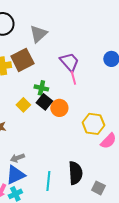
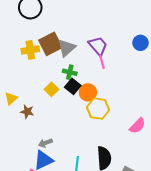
gray triangle: (38, 34) -> (67, 48), moved
yellow hexagon: (93, 124) -> (98, 109), moved

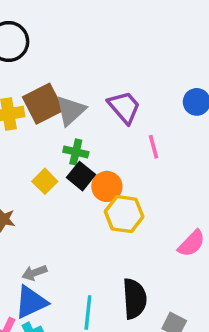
pink line: (102, 62) -> (154, 147), moved

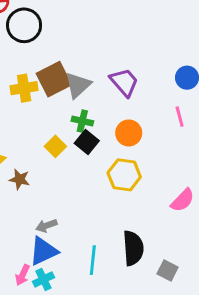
pink line: (154, 147) -> (180, 117), moved
orange circle: (107, 186) -> (129, 133), moved

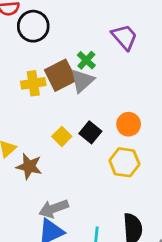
purple trapezoid: (124, 82) -> (124, 37), moved
green cross: (82, 121) -> (86, 60), moved, turned 30
brown star: (20, 179) -> (29, 166), size x1.4
gray arrow: (46, 226) -> (54, 209), size x1.5

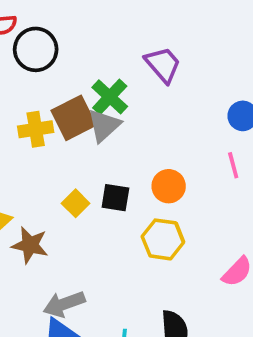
green cross: (86, 60) -> (110, 97), size x1.4
black square: (90, 132) -> (115, 198), turned -30

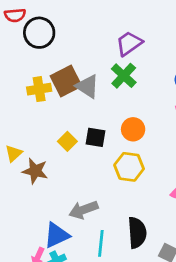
purple trapezoid: (163, 65) -> (129, 43), turned -84
green cross: (110, 97) -> (124, 76), moved
gray triangle: (104, 125) -> (87, 86), turned -45
gray arrow: (64, 304) -> (83, 210), moved

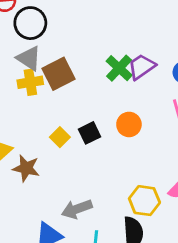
purple trapezoid: (129, 43) -> (142, 67), moved
gray triangle: (87, 86) -> (29, 58), moved
black square: (96, 137) -> (90, 133), turned -35
yellow hexagon: (129, 167) -> (144, 201), moved

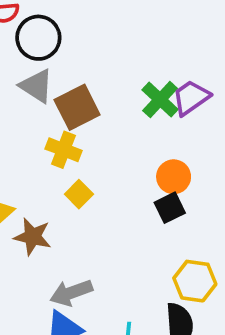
yellow cross: (30, 82) -> (64, 150), moved, turned 30
black square: (90, 133) -> (170, 208), moved
gray arrow: (77, 209) -> (71, 293), moved

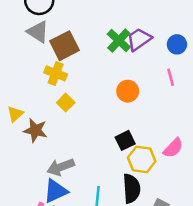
black square: (170, 208) -> (125, 140), moved

